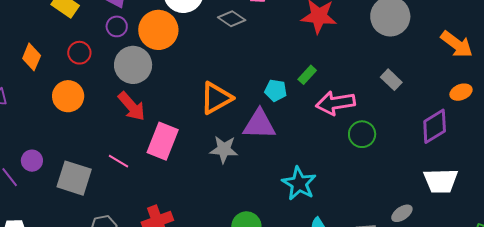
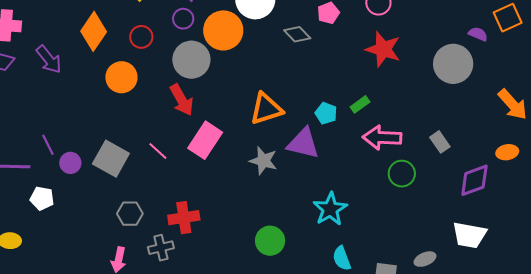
orange diamond: (32, 57) -> (94, 31), size x1.4
gray rectangle: (391, 80) -> (440, 142), moved
purple circle: (32, 161) -> (70, 163), moved

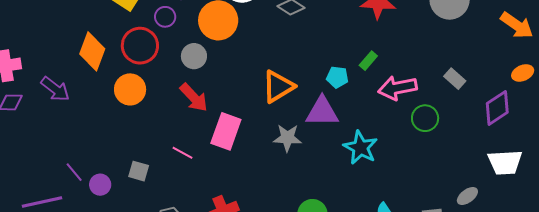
purple circle: (183, 19) -> (165, 17), moved
red circle: (141, 37) -> (140, 46), size x1.6
gray circle: (191, 60) -> (194, 56), size x0.7
gray square: (111, 159) -> (139, 171), size x0.6
cyan star: (330, 209) -> (361, 148), moved

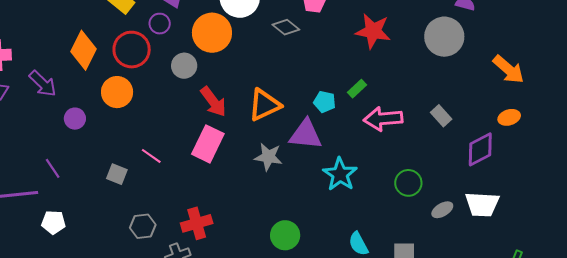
red arrow: (194, 98) -> (213, 102), moved
green circle: (425, 118) -> (408, 183), moved
pink line: (182, 153) -> (151, 156), moved
purple circle: (100, 185) -> (75, 119), moved
gray ellipse: (467, 196) -> (442, 210), moved

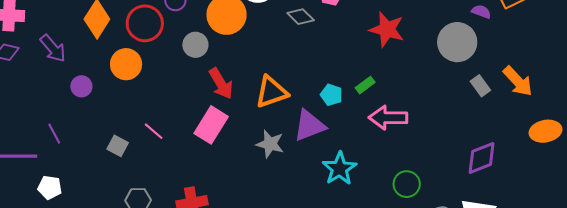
gray rectangle: (441, 116) -> (480, 86), moved
orange ellipse: (509, 117) -> (546, 131), moved, size x1.4
purple triangle: (306, 134) -> (309, 125), turned -33

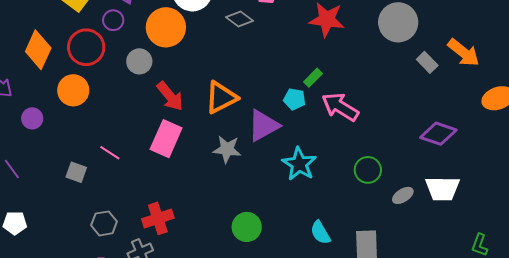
cyan pentagon: (331, 95) -> (294, 99), moved
pink arrow: (388, 118) -> (340, 107), turned 39
purple diamond: (482, 158) -> (438, 134), turned 48

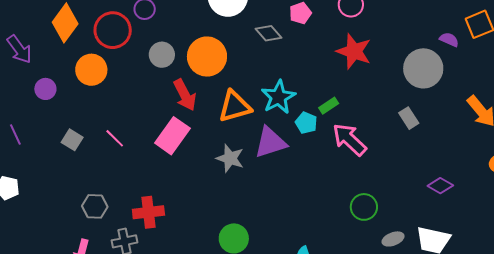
orange circle: (166, 27) -> (207, 57), moved
gray rectangle: (427, 62) -> (409, 118), moved
purple diamond: (438, 134) -> (440, 186), size x0.7
cyan star: (299, 164) -> (278, 97), moved
gray square: (76, 172) -> (72, 140), moved

